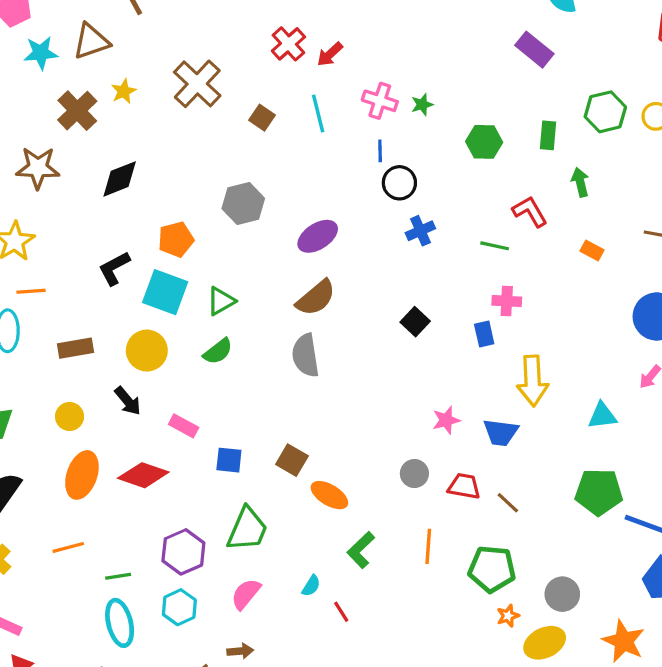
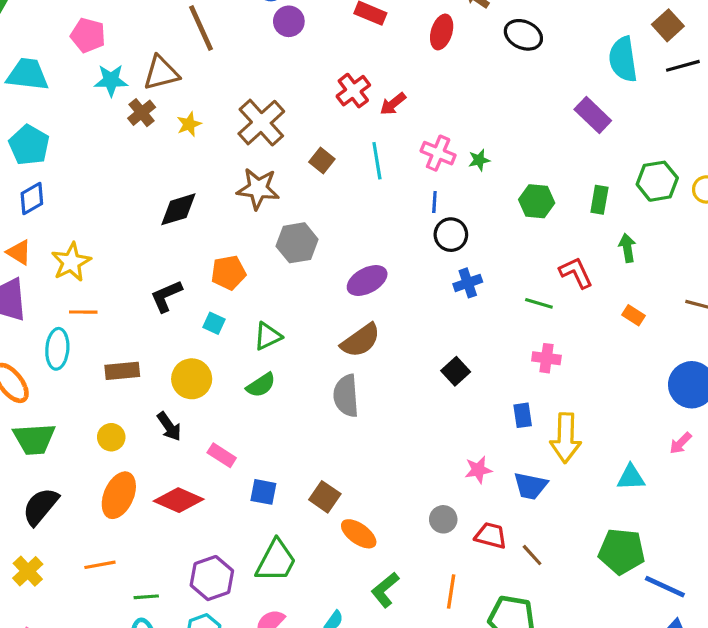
brown cross: (77, 111) -> (142, 113), moved, size x0.7
brown star: (38, 168) -> (258, 189), moved
cyan square: (165, 292) -> (214, 323), size x0.5
blue rectangle: (484, 334) -> (523, 415), moved

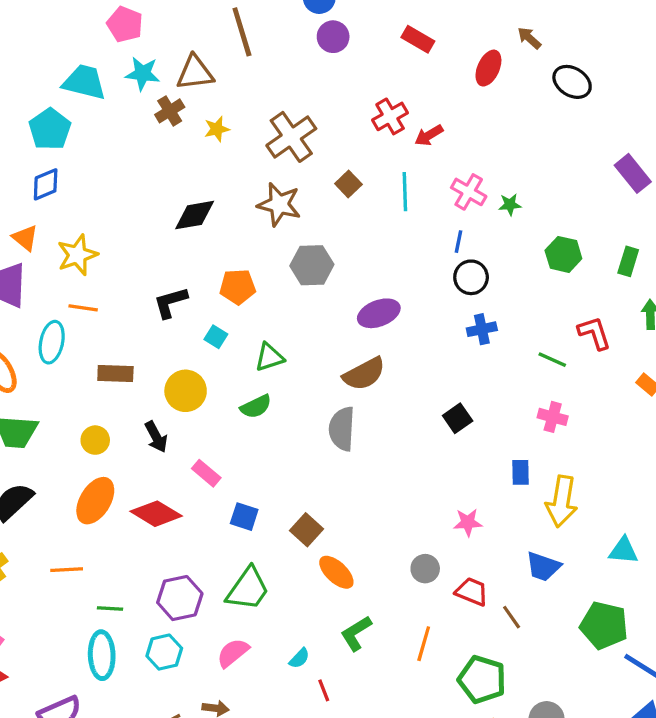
cyan trapezoid: (28, 74) -> (84, 82), moved
blue trapezoid: (531, 486) -> (543, 567), moved

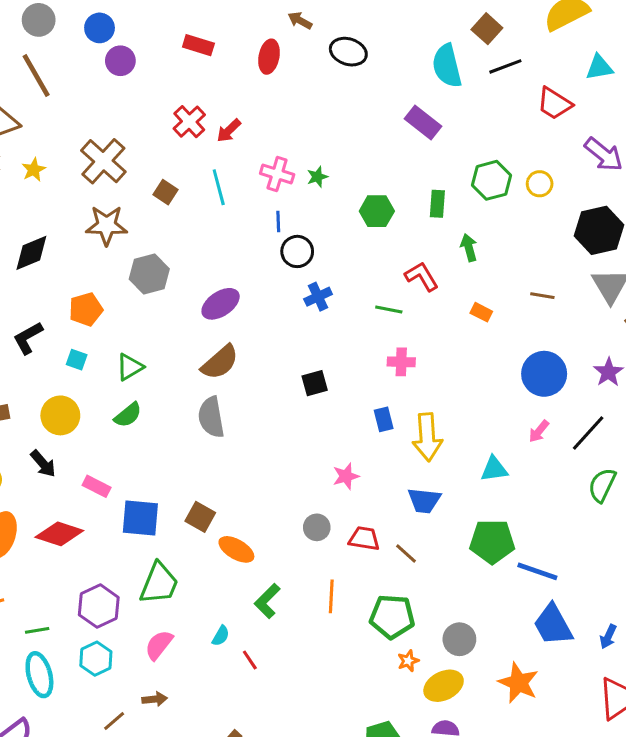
black square: (458, 418) -> (315, 383), turned 32
blue square: (244, 517) -> (140, 518), size x1.5

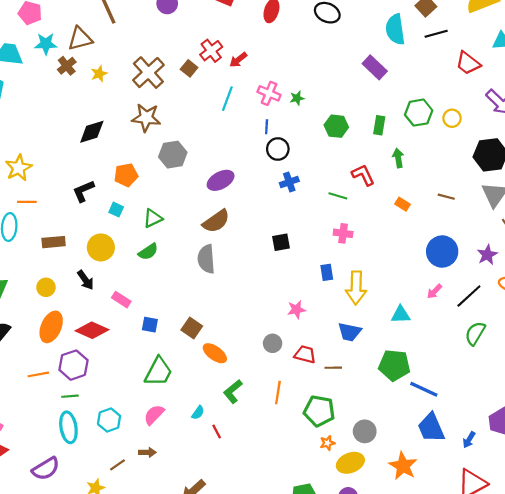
cyan line: (219, 187) -> (227, 99), turned 30
brown square: (165, 192) -> (189, 68), moved
blue square: (140, 518) -> (150, 325), size x0.6
brown line: (406, 553) -> (333, 368), turned -49
purple hexagon: (99, 606) -> (73, 365), moved

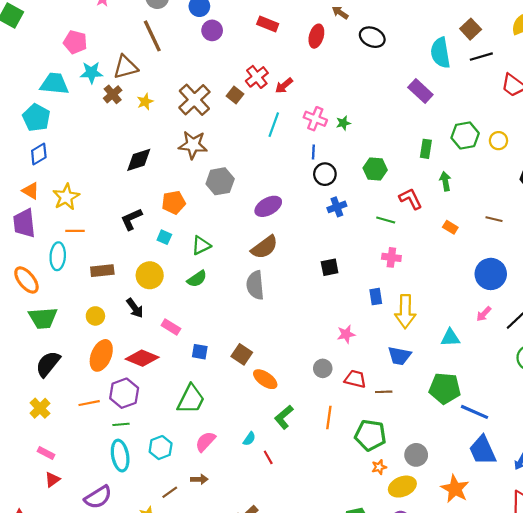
green hexagon: (336, 126) -> (375, 169), moved
green trapezoid: (158, 372) -> (191, 399), moved

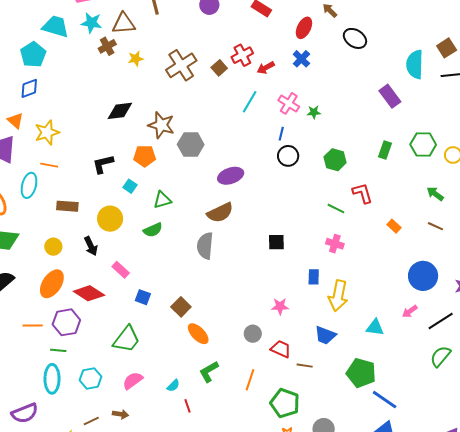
brown star: (193, 145) -> (161, 125), moved
green arrow: (445, 181) -> (435, 194), moved, turned -54
blue cross: (337, 207) -> (301, 59), moved, turned -36

